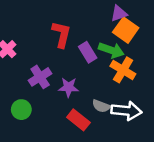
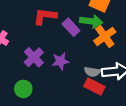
red L-shape: (61, 34) -> (45, 16), turned -85
orange cross: (123, 70) -> (105, 36), turned 35
red rectangle: (78, 120) -> (94, 86), moved

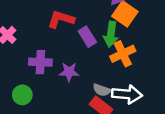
green arrow: (91, 21) -> (111, 34), turned 80
purple cross: (34, 57) -> (40, 62), turned 36

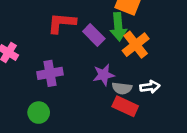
purple star: (69, 72) -> (104, 75), moved
white arrow: (127, 94) -> (150, 87), size x0.6

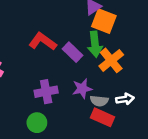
red L-shape: (62, 23) -> (43, 41), turned 32
purple cross: (50, 73) -> (46, 92), moved
green circle: (39, 113) -> (37, 123), moved

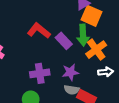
white arrow: (125, 99) -> (106, 72), moved
gray semicircle: (99, 101) -> (72, 90), moved

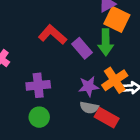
orange cross: (96, 50) -> (115, 80), moved
purple cross: (40, 73) -> (38, 85), moved

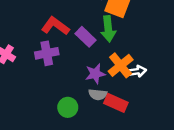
purple cross: (38, 85) -> (47, 53), moved
green circle: (39, 117) -> (68, 107), moved

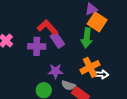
purple rectangle: (86, 37) -> (57, 40), moved
purple star: (95, 74) -> (56, 71), moved

